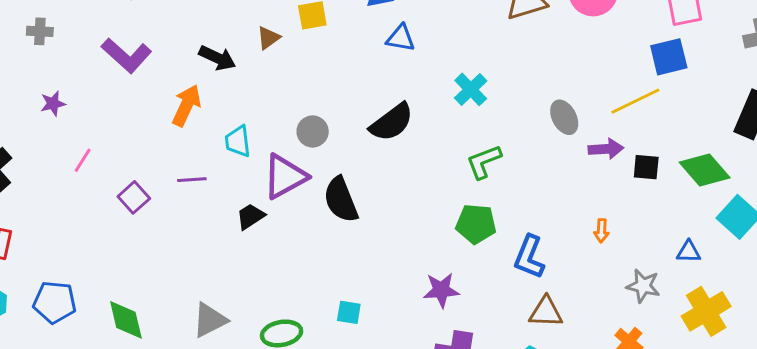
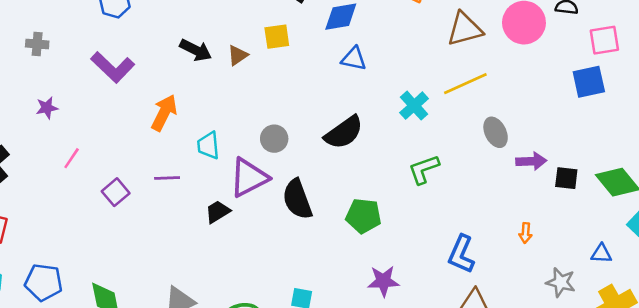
black arrow: (217, 58) -> (196, 50), moved
yellow line: (635, 101) -> (465, 84), moved
green pentagon: (476, 224) -> (363, 216), moved

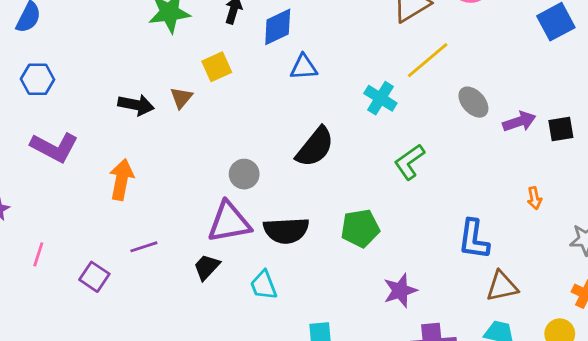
cyan trapezoid: (208, 145) -> (264, 285), moved
purple triangle: (249, 178) -> (229, 222), turned 33
black semicircle: (297, 199) -> (286, 230), turned -57

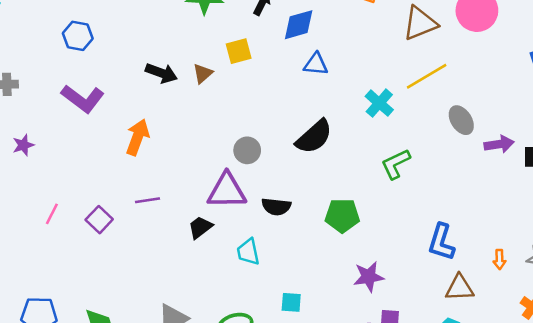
orange arrow: (534, 198) -> (499, 259), moved
black semicircle: (286, 230) -> (276, 207), size x0.7
pink line: (38, 254) -> (52, 214), moved

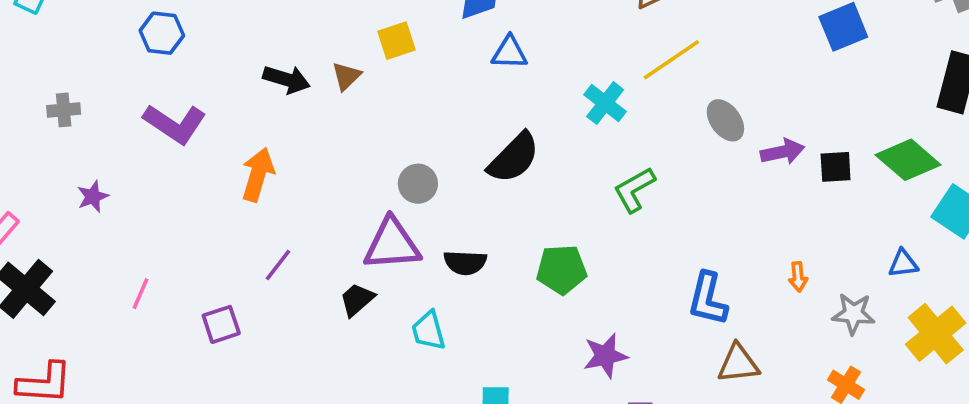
purple line: (148, 200) -> (278, 265), turned -40
purple square: (99, 220) -> (221, 324), moved, turned 32
orange arrow: (499, 259) -> (798, 277), moved

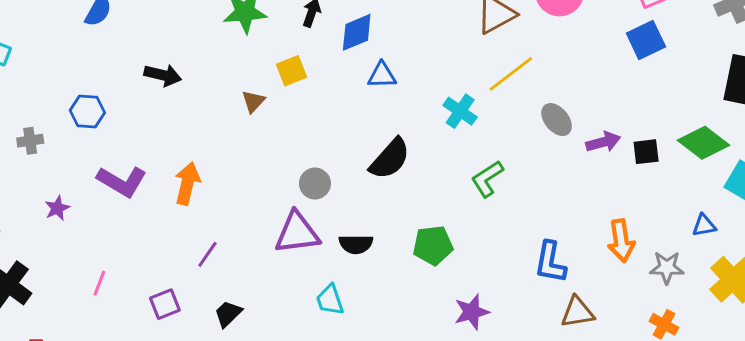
blue hexagon: (162, 33) -> (87, 112), moved
black arrow: (286, 79) -> (163, 75), moved
purple L-shape: (175, 124) -> (122, 181), moved
orange arrow: (798, 277) -> (621, 241), size x1.8
black trapezoid: (357, 300) -> (228, 314), moved

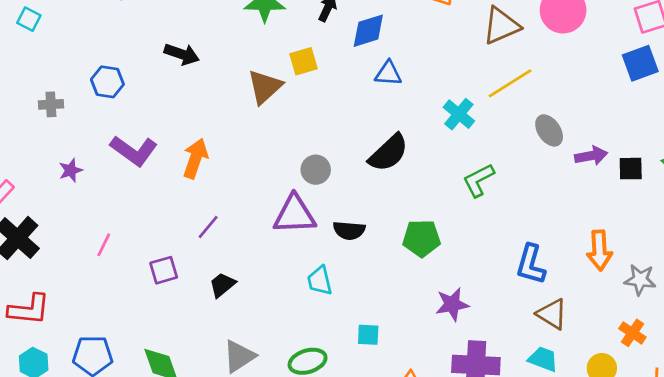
brown triangle: (253, 101) -> (265, 87), size x1.6
brown triangle: (577, 312) -> (552, 314), turned 36

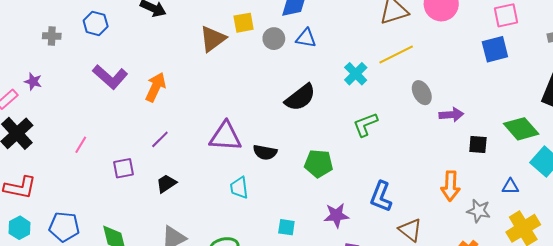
black square: (631, 169) -> (478, 145), moved
purple star: (71, 170) -> (33, 81), moved, turned 30
gray circle: (316, 170) -> (274, 39), moved
blue L-shape: (531, 264) -> (381, 197), moved
cyan square: (368, 335) -> (286, 227), moved

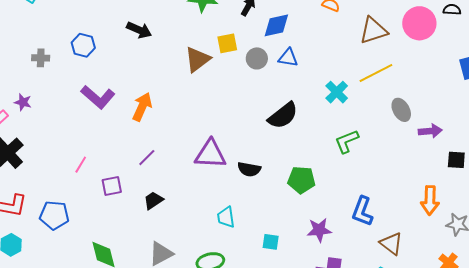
pink line: (81, 145) -> (81, 165), moved
cyan trapezoid: (239, 188) -> (226, 217), moved
blue pentagon: (64, 227) -> (54, 215), moved

